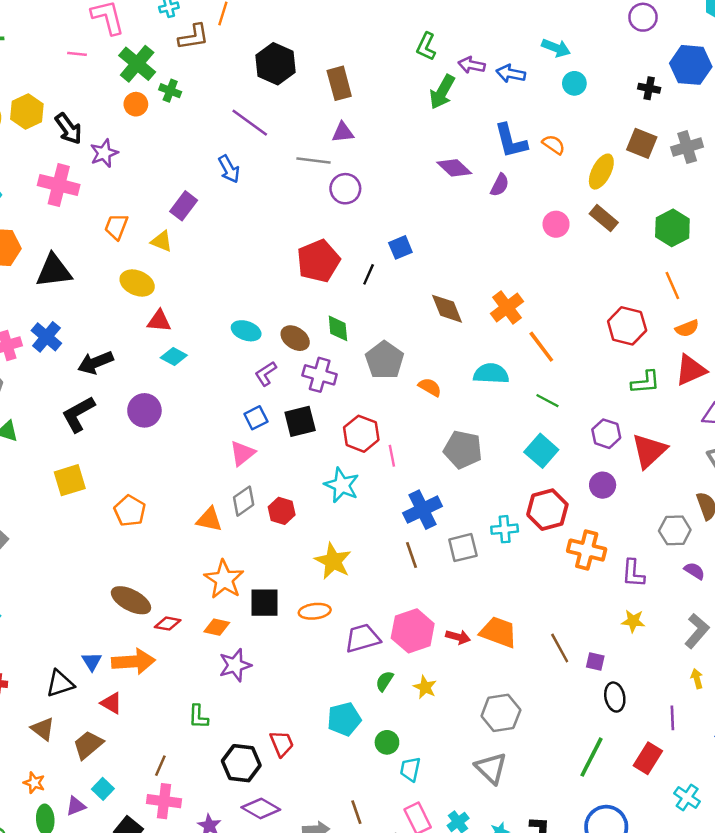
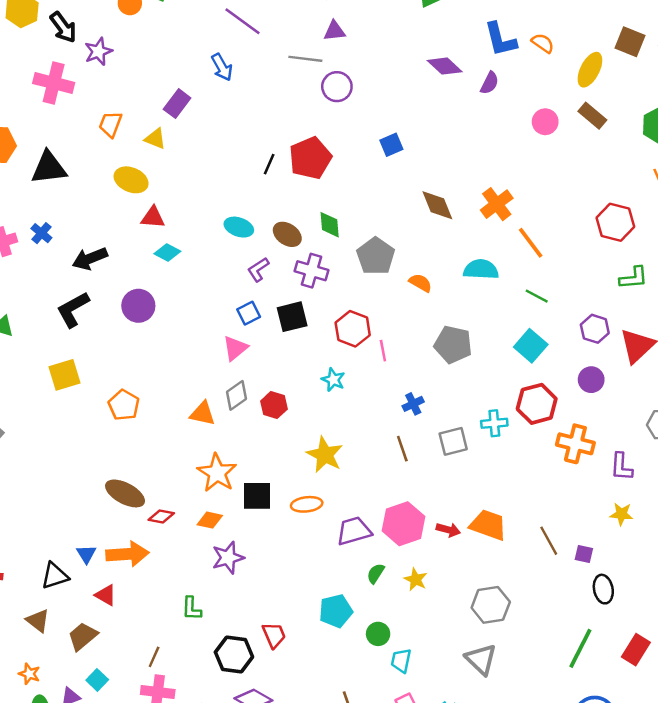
black line: (369, 274) -> (269, 164), moved
blue cross: (46, 337) -> (41, 233), size x0.7
cyan star: (342, 485) -> (333, 380), size x0.7
blue cross: (423, 510) -> (413, 404), size x0.6

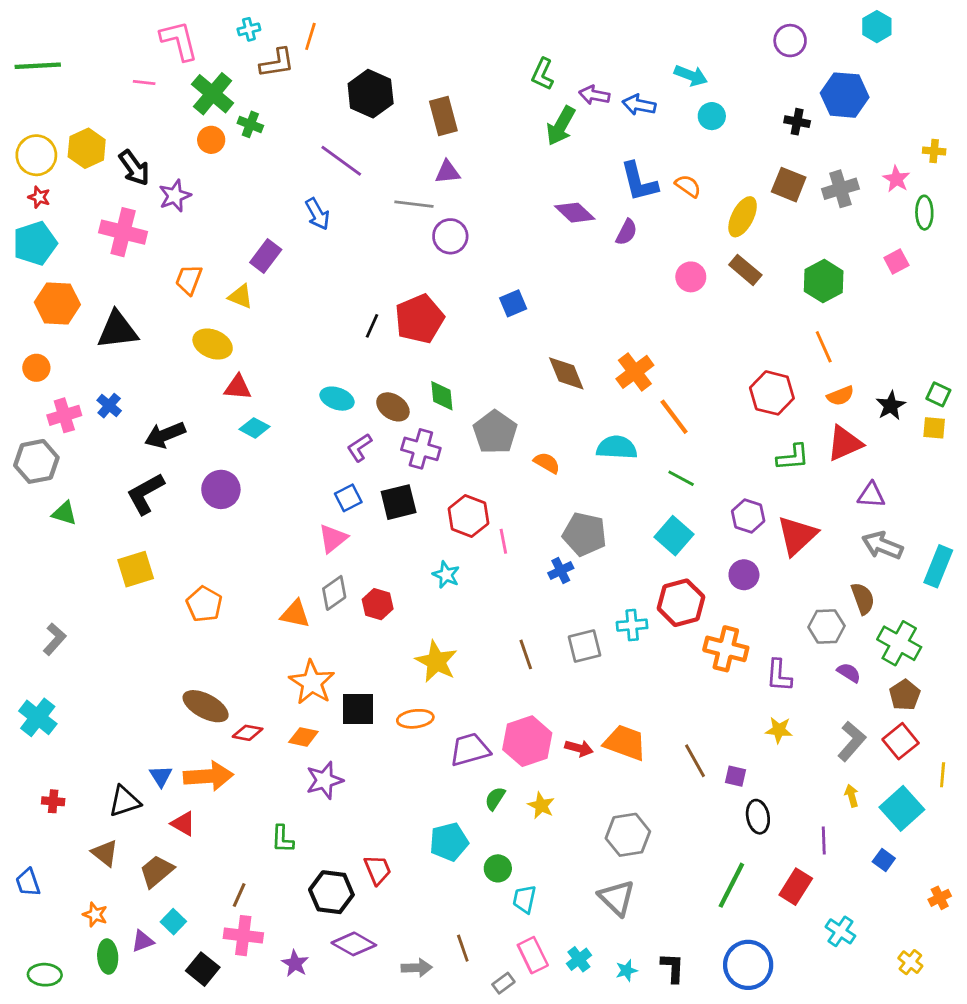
blue cross: (413, 404) -> (561, 571), moved

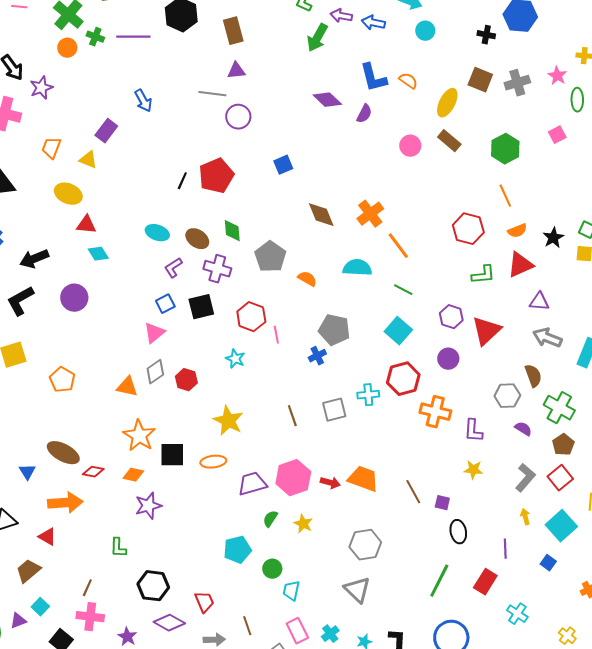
purple line: (341, 161) -> (133, 37), moved, turned -36
cyan diamond: (255, 428) -> (98, 254), turned 30
blue triangle: (161, 776) -> (27, 472), moved
red trapezoid: (378, 870) -> (204, 602), moved

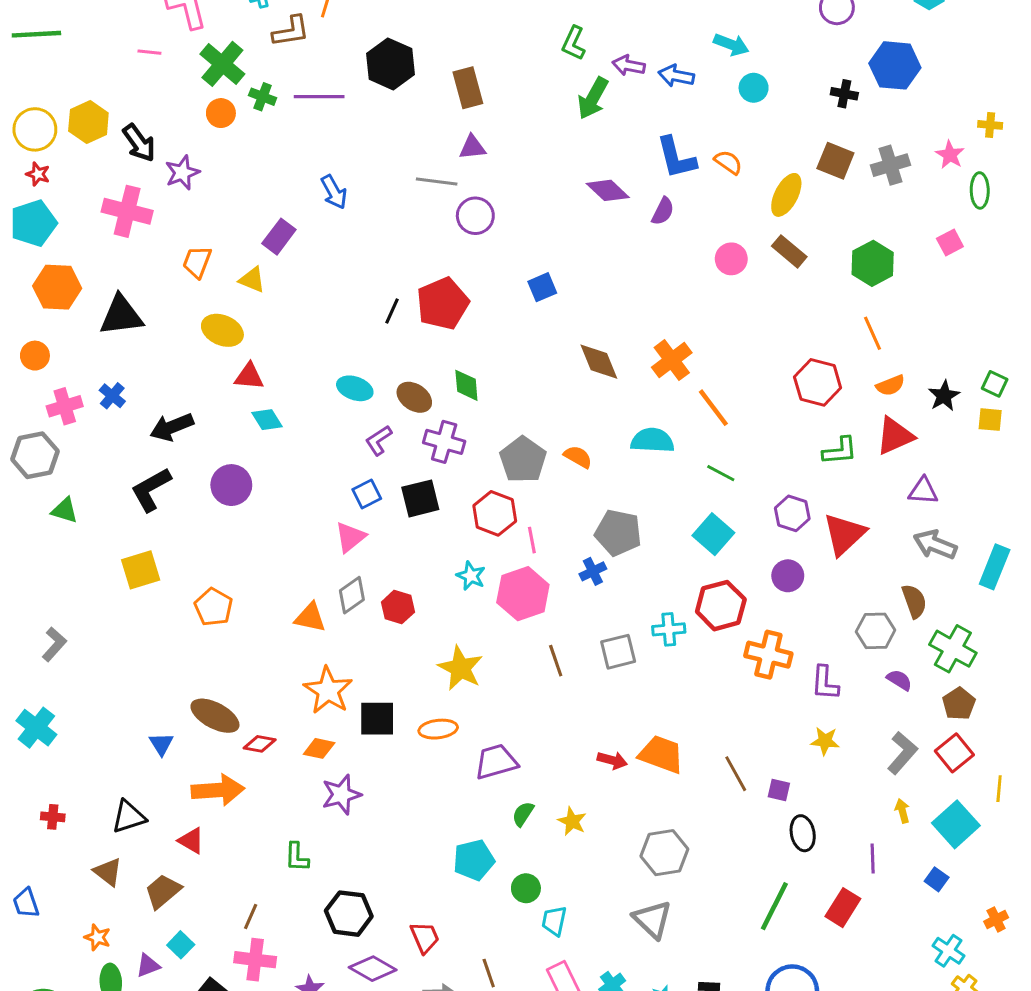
gray pentagon: (270, 257) -> (523, 460), moved
pink hexagon: (293, 478) -> (523, 594), moved
cyan cross: (517, 614) -> (948, 951), moved

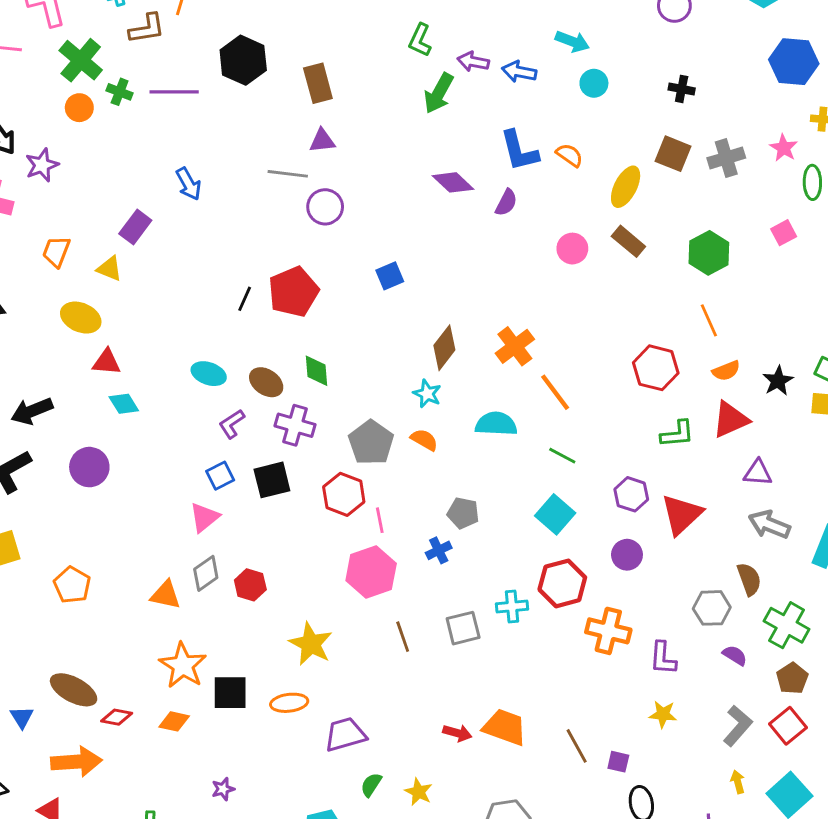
blue hexagon: (895, 65) -> (794, 62), moved
brown diamond: (599, 362) -> (444, 348), turned 60
gray pentagon: (618, 533) -> (463, 513), size x0.7
cyan star: (471, 576) -> (427, 394), moved
purple star: (341, 795) -> (223, 789), moved, size x0.6

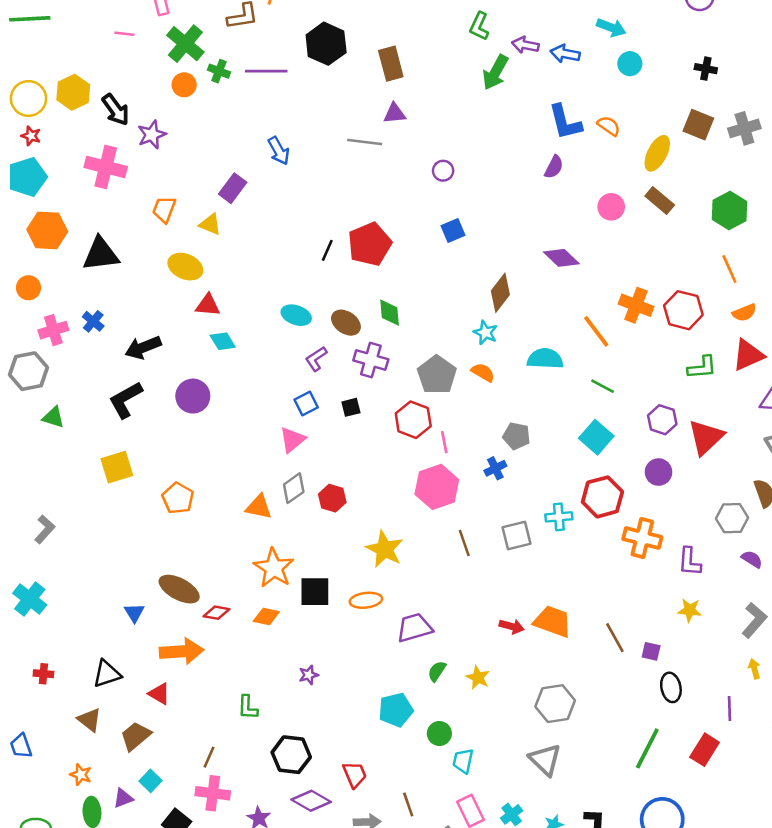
purple diamond: (453, 182) -> (561, 258), moved
purple circle: (325, 207) -> (443, 171), moved, size x0.7
orange cross: (515, 346) -> (636, 305), moved, turned -32
black square: (272, 480) -> (351, 407), size x0.6

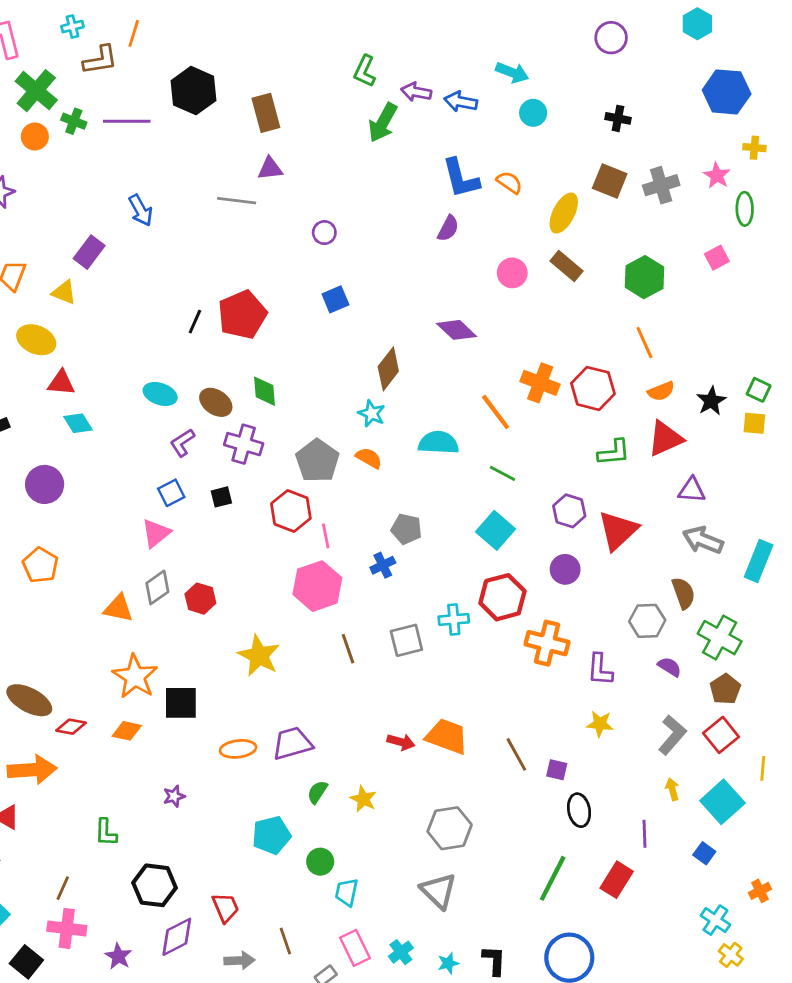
orange pentagon: (178, 498) -> (40, 565), moved
orange ellipse: (366, 600) -> (238, 749), moved
purple diamond: (311, 801) -> (177, 937), turned -57

